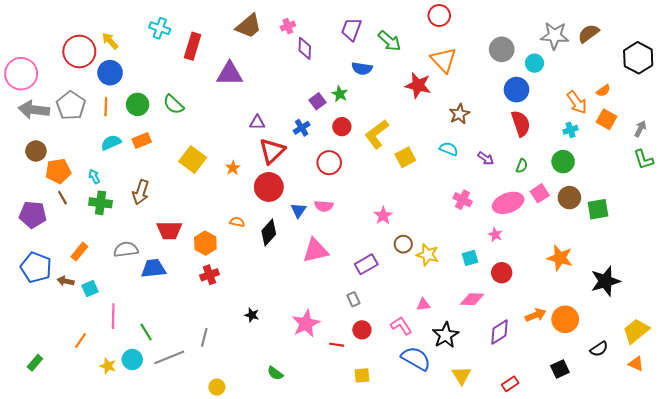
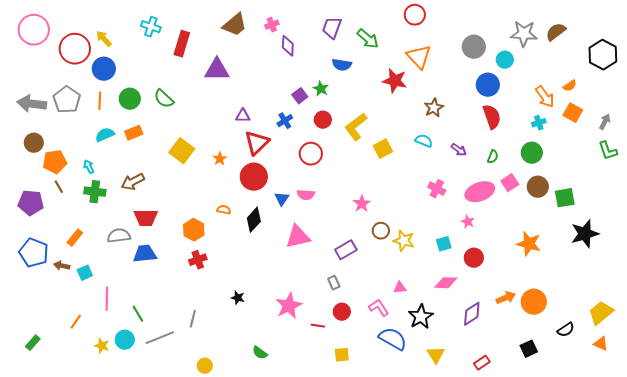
pink circle: (21, 74) -> (34, 30), moved
brown arrow: (141, 192) -> (133, 182), turned 45
red trapezoid: (169, 230) -> (146, 218), moved
black star: (605, 281) -> (585, 234), moved

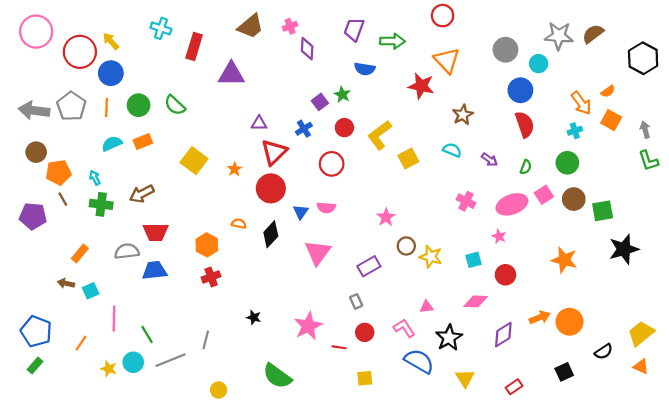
green arrow: (368, 39) -> (392, 41), turned -40
gray arrow: (605, 122) -> (645, 130), turned -42
pink triangle: (298, 237) -> (318, 252), turned -40
blue pentagon: (34, 253) -> (36, 331), moved
green semicircle: (260, 353) -> (277, 376), size x1.8

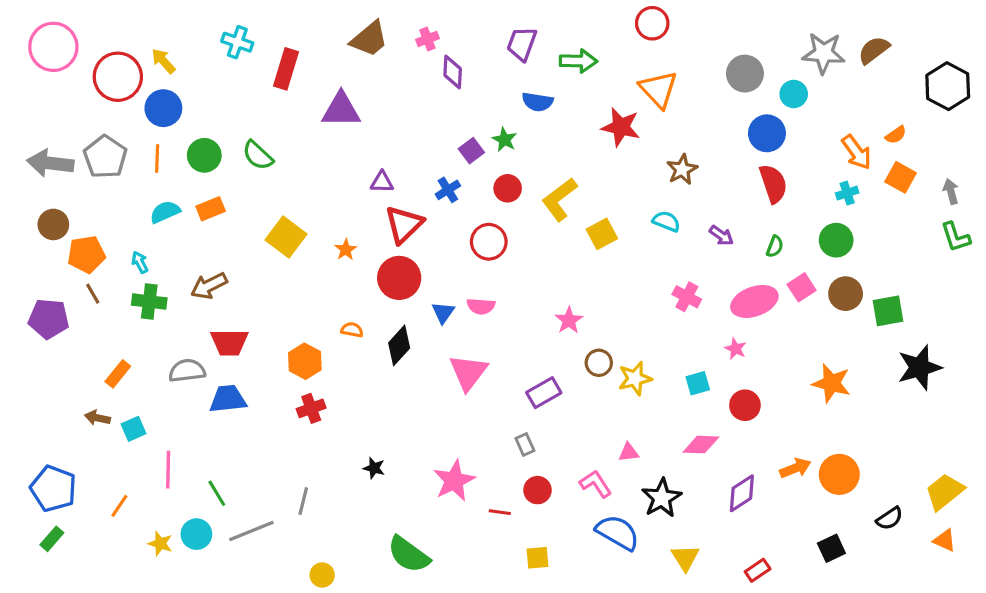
yellow star: (431, 257) -> (635, 379), turned -30

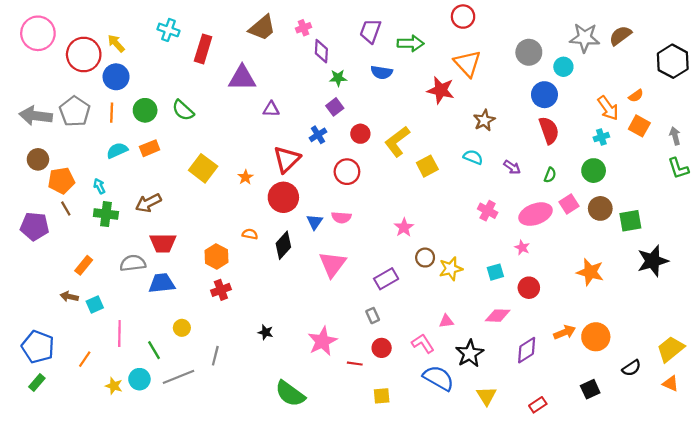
green star: (504, 140) -> (338, 78), moved, turned -30
purple triangle: (382, 182) -> (271, 109), moved
yellow circle: (322, 575) -> (182, 328), moved

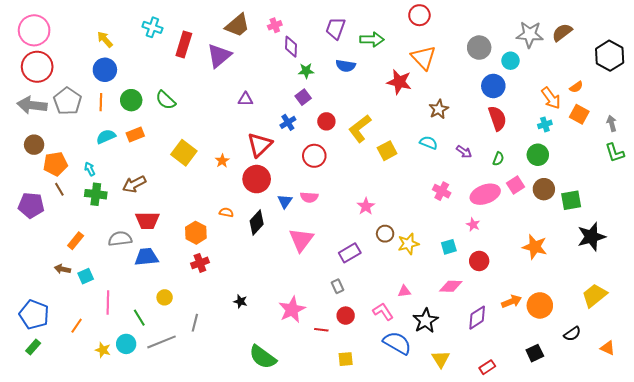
red circle: (84, 54) -> (37, 67), moved
purple triangle: (242, 78) -> (219, 56), moved, turned -40
yellow trapezoid: (671, 349) -> (594, 295), moved

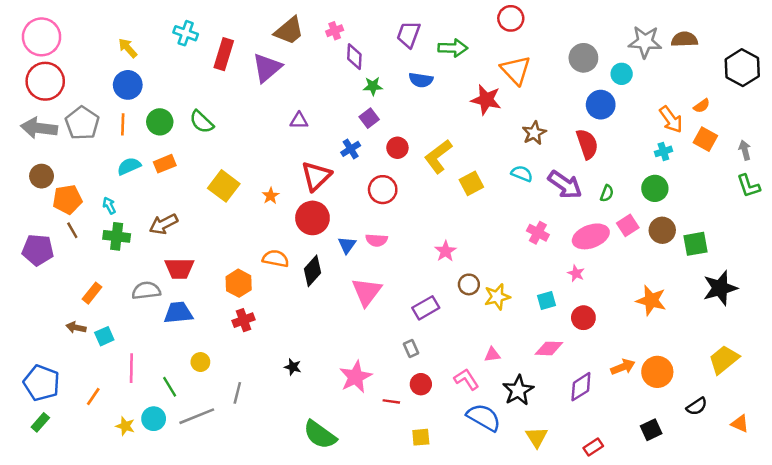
brown semicircle: (562, 32) -> (684, 39), turned 35
red semicircle: (497, 118) -> (587, 144), moved
purple arrow: (464, 152) -> (565, 185), size x1.8
orange semicircle: (226, 212) -> (276, 259), size x1.5

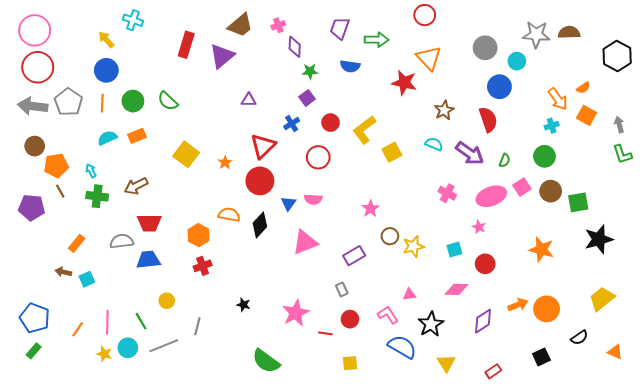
cyan cross: (186, 33) -> (133, 20), moved
pink triangle: (367, 292) -> (305, 242), turned 32
pink line: (131, 368) -> (107, 322), moved

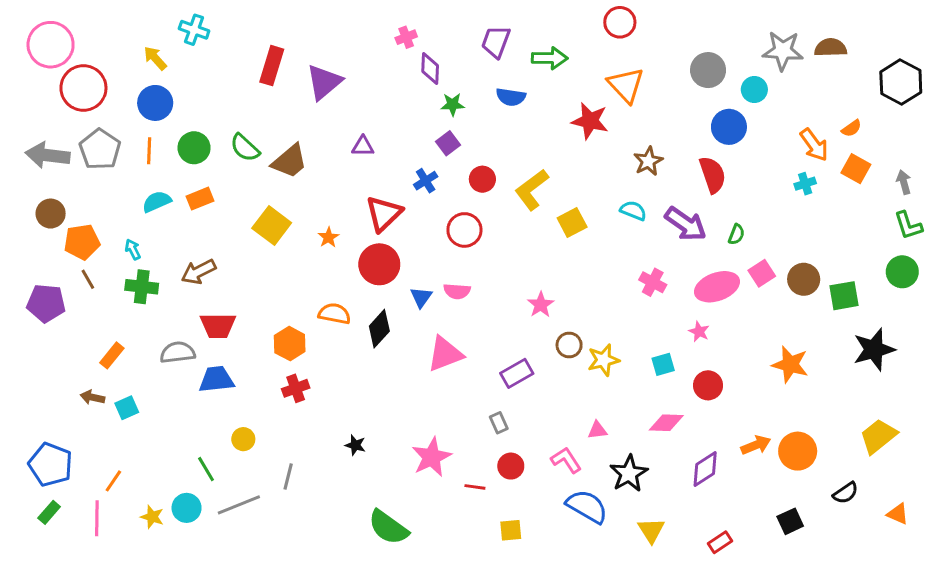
brown trapezoid: (240, 25) -> (290, 161), moved
red circle: (38, 67) -> (83, 88), moved
green circle: (544, 156) -> (902, 272), moved
pink line: (107, 322) -> (97, 518), moved

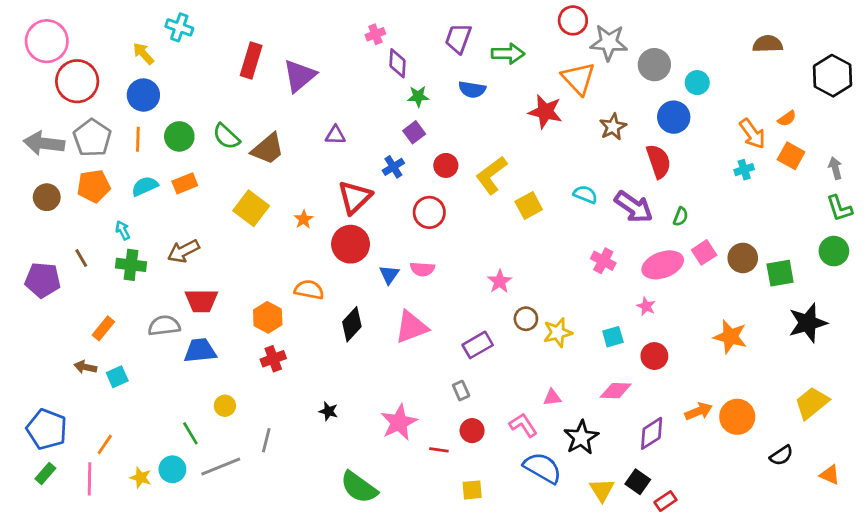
gray star: (783, 51) -> (609, 43), moved
brown star: (648, 161) -> (613, 127), moved
orange pentagon: (82, 242) -> (94, 186), moved
black diamond: (379, 329) -> (352, 324), moved
black square: (790, 521) -> (638, 482), moved, turned -30

